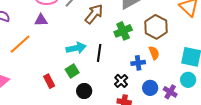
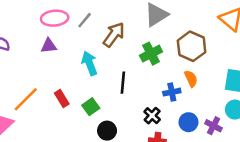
orange line: (20, 44) -> (26, 99), moved
cyan arrow: (76, 48) -> (89, 63), moved, turned -96
red rectangle: (49, 81) -> (62, 98), moved

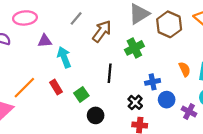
pink ellipse: (55, 18) -> (25, 18), moved
brown hexagon: (192, 46) -> (169, 24), moved
cyan arrow: (89, 63) -> (64, 57), moved
orange semicircle: (191, 79) -> (185, 69), moved
blue circle: (188, 122) -> (167, 100), moved

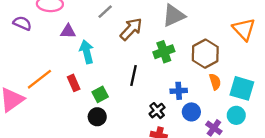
brown hexagon: (169, 24) -> (205, 54), moved
black circle: (96, 115) -> (97, 117), moved

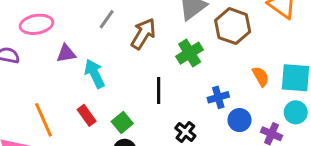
brown hexagon: (205, 54) -> (233, 26), moved
orange line: (39, 79) -> (44, 120), turned -64
black cross: (157, 111) -> (185, 132), moved

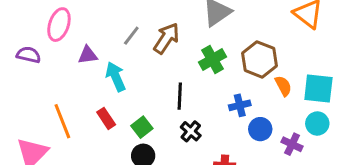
gray line: (107, 19) -> (131, 36), moved
pink ellipse: (36, 24) -> (59, 25), turned -64
brown hexagon: (233, 26) -> (259, 59), moved
black cross: (185, 132) -> (191, 131), moved

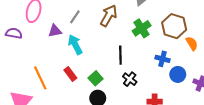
gray line: (131, 36) -> (75, 17), moved
blue cross: (240, 105) -> (162, 59), turned 32

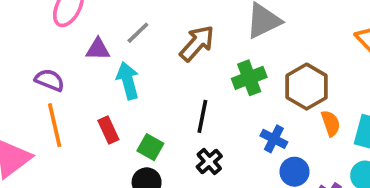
purple semicircle: (14, 33) -> (50, 80), moved
green square: (96, 78) -> (150, 147), turned -32

